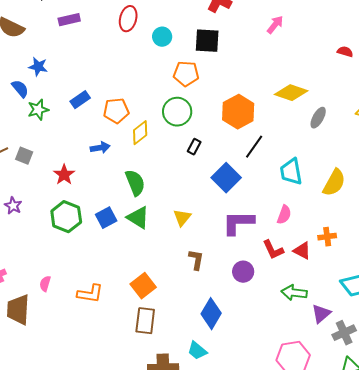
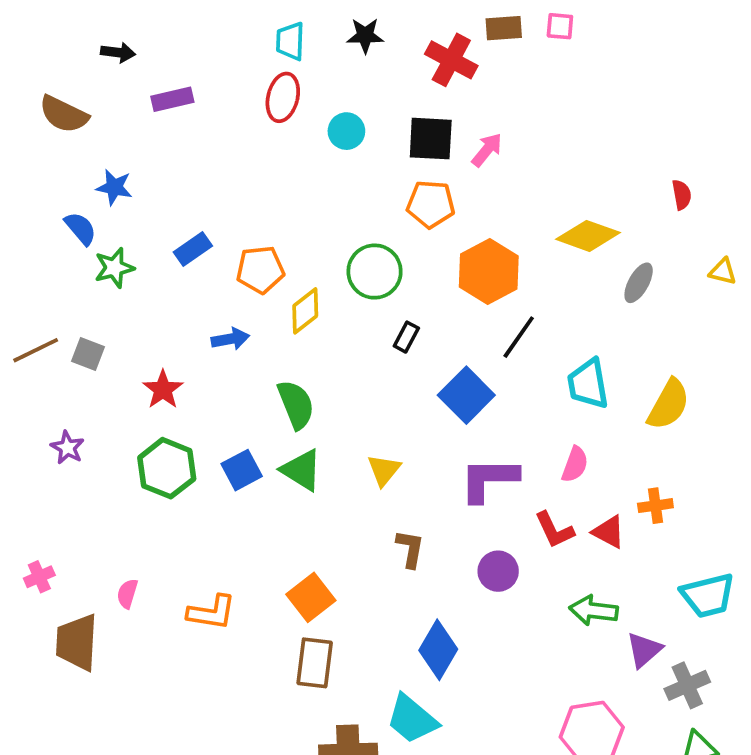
pink arrow: (275, 25) -> (487, 150), moved
red semicircle: (345, 52) -> (682, 195), moved, turned 63
orange pentagon: (186, 74) -> (431, 204), moved
cyan trapezoid: (197, 351) -> (412, 719), size x1.4

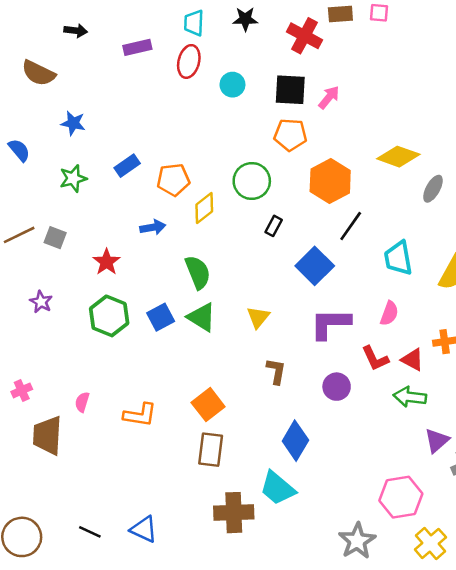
purple rectangle: (172, 99) -> (137, 47), moved
blue semicircle: (81, 228) -> (19, 150), moved
green arrow: (594, 610) -> (410, 397), moved

